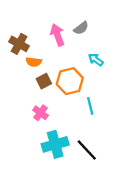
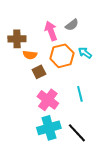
brown cross: (19, 44) -> (17, 39), turned -30
orange hexagon: (70, 81) -> (62, 56), moved
pink cross: (40, 113) -> (48, 100), moved, size x1.5

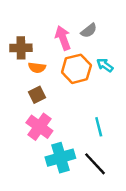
brown square: (39, 72) -> (37, 95), moved
cyan line: (80, 94) -> (99, 127), moved
pink cross: (48, 100) -> (39, 127), moved

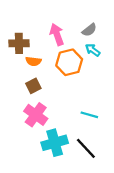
gray semicircle: (89, 31) -> (89, 30), moved
cyan arrow: (105, 65) -> (93, 50), moved
cyan line: (99, 127) -> (89, 115), turned -60

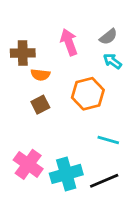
orange hexagon: (69, 62) -> (88, 94), moved
pink cross: (36, 115) -> (28, 164), moved
black line: (86, 148) -> (104, 181), turned -70

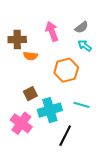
brown square: (40, 105) -> (30, 94), moved
cyan cross: (66, 174) -> (50, 110), moved
black line: (104, 181) -> (65, 136), moved, turned -40

